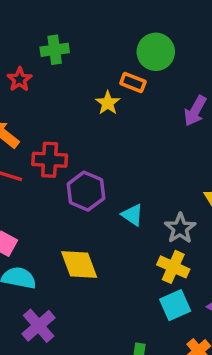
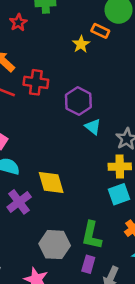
purple hexagon: (86, 191) -> (78, 101), moved
yellow diamond: (79, 265) -> (51, 183), moved
yellow cross: (173, 267) -> (120, 167), turned -30

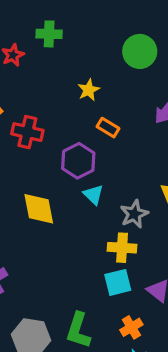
orange rectangle: (100, 31) -> (108, 128), moved
yellow diamond: (51, 183) -> (39, 209), moved

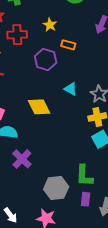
red cross: (27, 132) -> (17, 35), moved
purple hexagon: (78, 161) -> (46, 59), moved

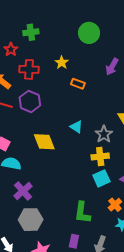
purple hexagon: (46, 59) -> (30, 101), moved
gray hexagon: (56, 188) -> (31, 220), moved
purple rectangle: (86, 199) -> (74, 241), moved

